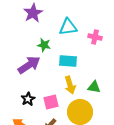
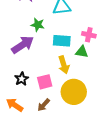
pink cross: (95, 37) -> (89, 35), moved
green triangle: (94, 87) -> (82, 52), moved

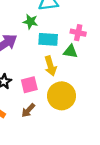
green star: (38, 25) -> (30, 22), moved

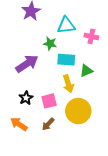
pink cross: (78, 33) -> (91, 36), moved
green triangle: (70, 52) -> (86, 71), turned -32

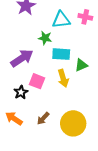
pink cross: (91, 36) -> (85, 17), moved
pink square: (49, 101) -> (37, 81), moved, turned 35
yellow circle: (78, 111) -> (73, 123), moved

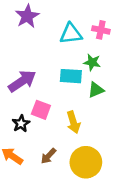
green star: (45, 38) -> (92, 62), moved
yellow arrow: (63, 78) -> (73, 122), moved

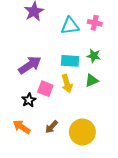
green star: (92, 62) -> (94, 56), moved
green triangle: (96, 90) -> (92, 80), moved
yellow arrow: (73, 122) -> (67, 84), moved

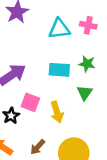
green triangle: (92, 80) -> (85, 93), turned -32
yellow arrow: (67, 84) -> (57, 112), moved

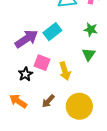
cyan rectangle: (59, 70) -> (52, 32), moved, turned -42

